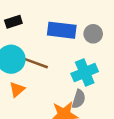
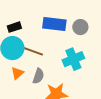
black rectangle: (13, 22) -> (14, 27), moved
gray semicircle: (79, 99) -> (38, 76), moved

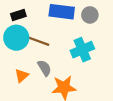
orange triangle: (17, 73) -> (22, 76), moved
gray semicircle: (38, 76) -> (44, 68), turned -49

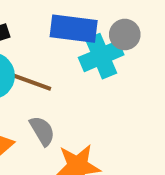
cyan cross: (82, 50) -> (101, 56), moved

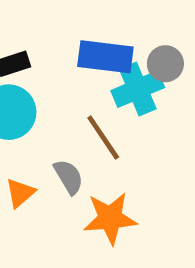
brown line: (30, 82) -> (103, 138), moved, turned 36

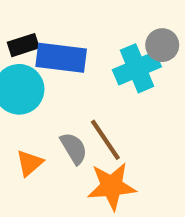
blue rectangle: (105, 57) -> (61, 58), moved
brown line: (103, 138) -> (105, 140), moved

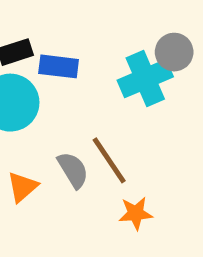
blue rectangle: (61, 58) -> (59, 66), size x0.7
orange star: (112, 186) -> (136, 213), moved, size x0.6

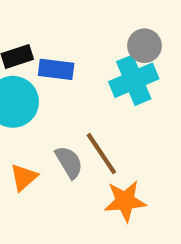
gray circle: (174, 52) -> (144, 46), moved
orange star: (136, 213) -> (125, 201), size x1.4

